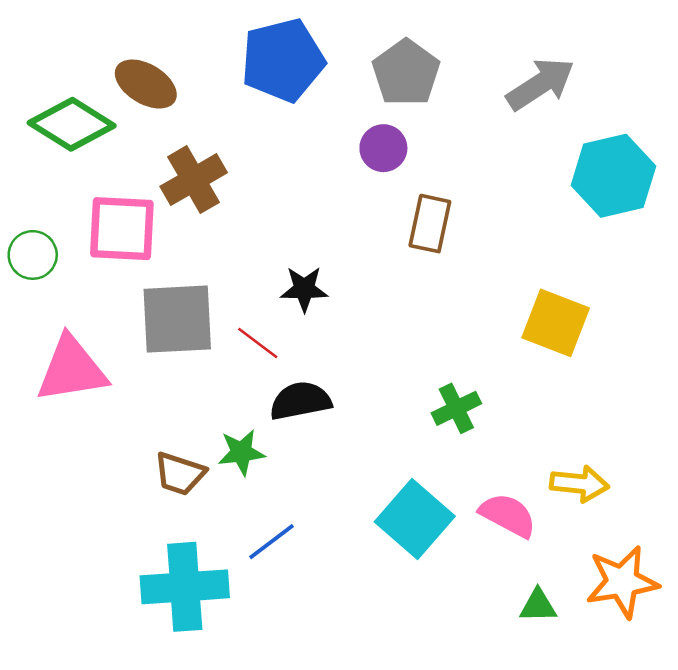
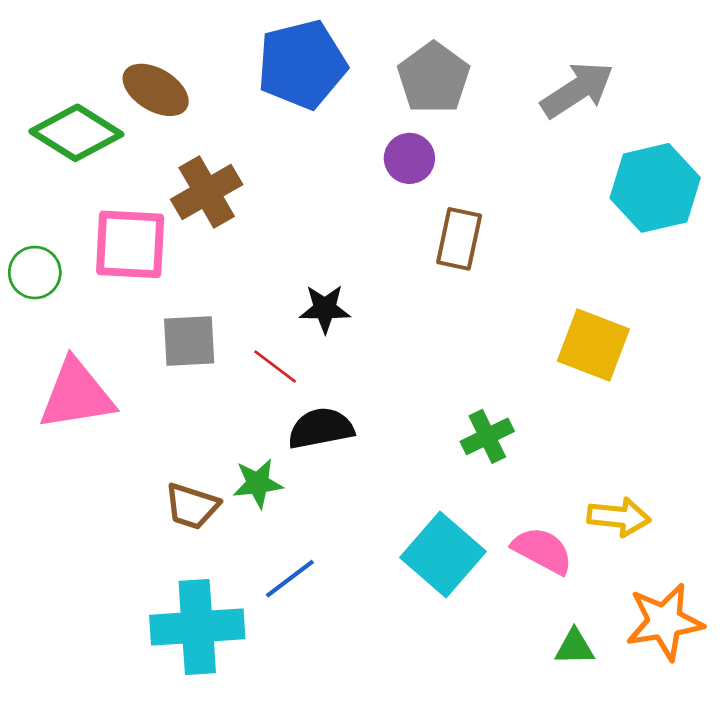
gray square: (177, 319) -> (189, 341), size x0.7

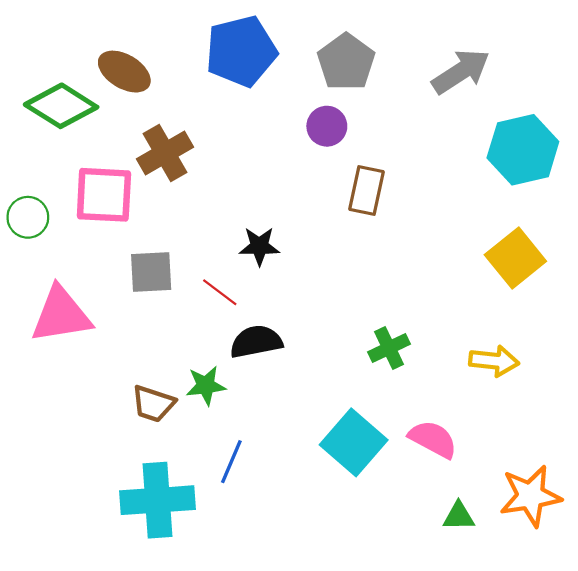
yellow square: (593, 345) -> (515, 258), moved, turned 30
yellow arrow: (619, 517) -> (494, 361), moved
blue line: (290, 579) -> (231, 462), turned -30

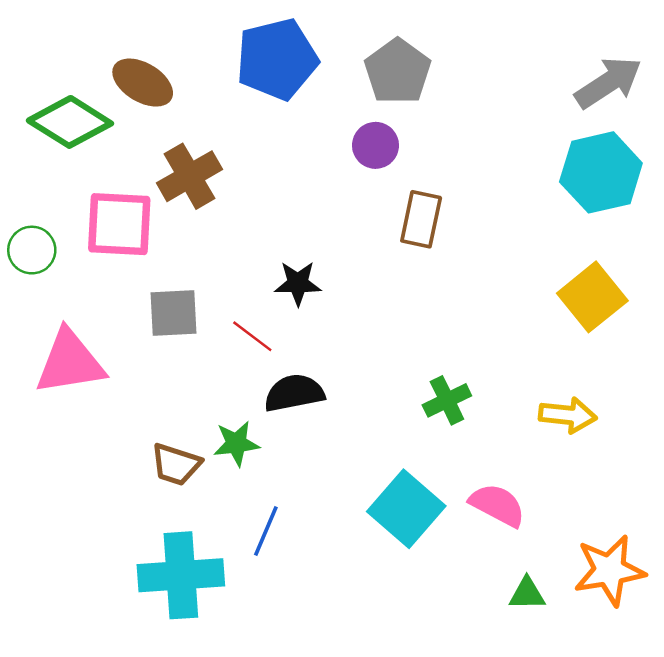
gray arrow: (461, 72) -> (608, 83), moved

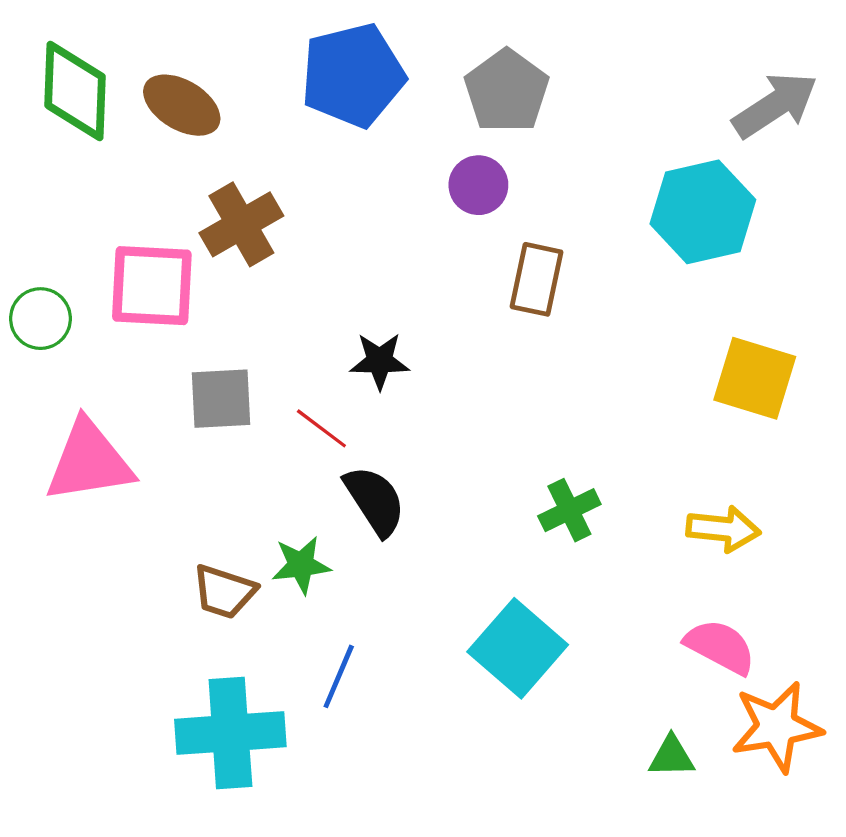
green diamond: (70, 122) -> (75, 91), moved, turned 60
cyan hexagon: (601, 172) -> (703, 212), moved
yellow square: (592, 297) -> (755, 378), turned -34
black semicircle: (294, 393) -> (375, 501), turned 68
pink semicircle: (497, 505) -> (720, 647), moved

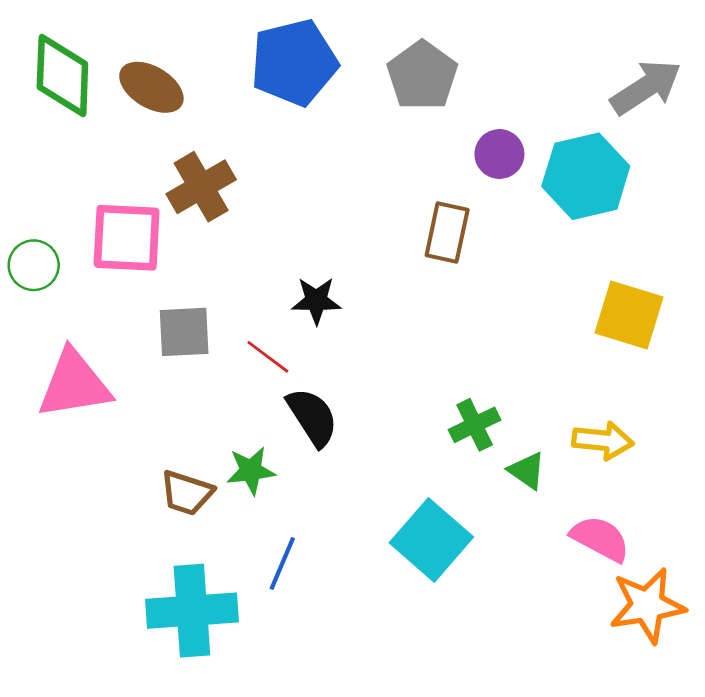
purple circle: (478, 185) -> (499, 154), moved
green triangle: (671, 757) -> (527, 471), moved, turned 36

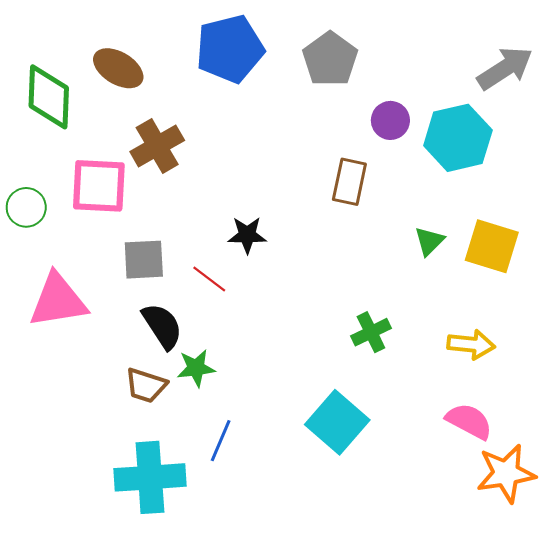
green diamond: (62, 76) -> (49, 97), moved
black semicircle: (312, 417) -> (162, 326), moved
green triangle: (527, 471) -> (429, 241), moved, turned 40

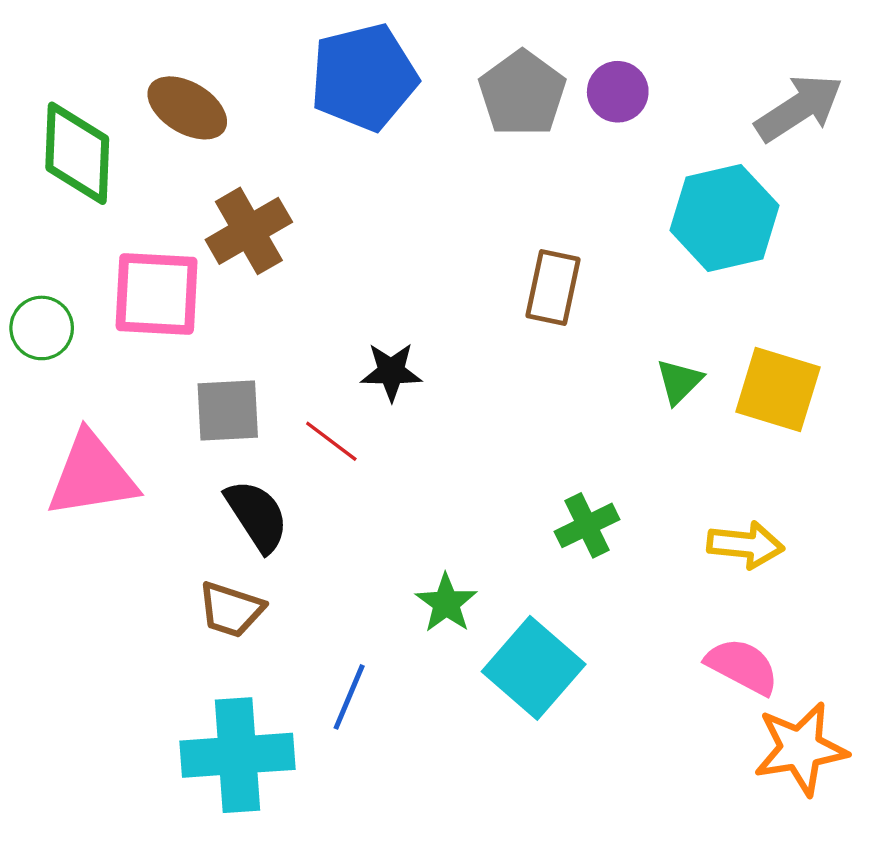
purple circle: (390, 120) -> (618, 92), moved
green star: (196, 368) -> (446, 603), moved, turned -30

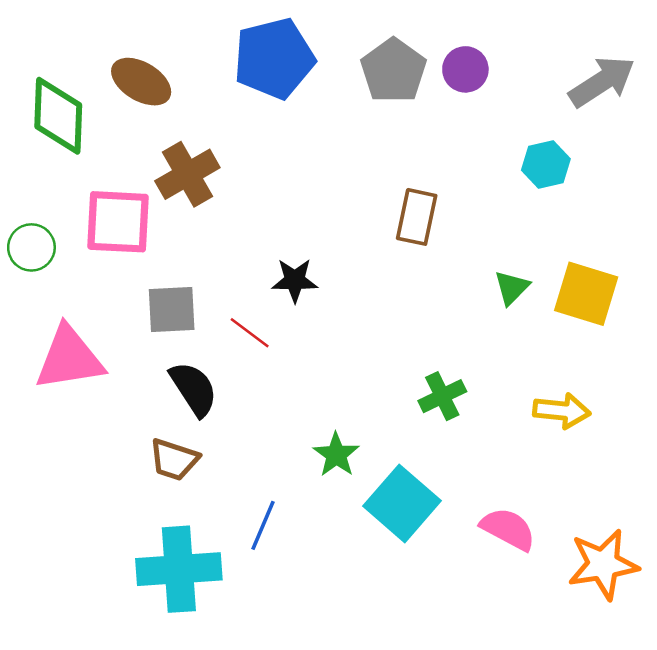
cyan hexagon: (725, 218) -> (546, 164), size x0.6
pink semicircle: (742, 666) -> (508, 529), moved

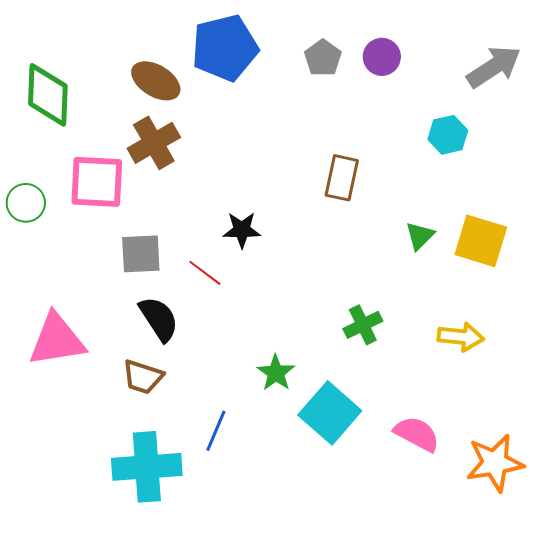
gray pentagon: (393, 71) -> (323, 58), size x0.7
brown ellipse: (141, 82) -> (156, 81), moved
pink triangle: (69, 358) -> (57, 340), moved

